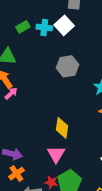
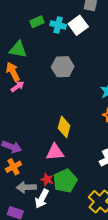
gray hexagon: (68, 66) -> (63, 67), moved
pink triangle: (56, 154) -> (55, 152), turned 48

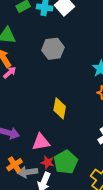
pink triangle: (55, 152) -> (41, 142), moved
orange cross: (14, 167) -> (15, 165), moved

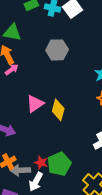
pink triangle: (41, 142) -> (35, 104), moved, turned -30

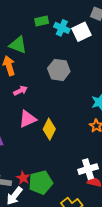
pink arrow: (12, 70) -> (21, 91), moved

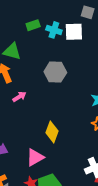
white square: (82, 32) -> (74, 32), turned 30
pink triangle: (28, 119) -> (35, 157), moved

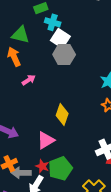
cyan cross: (54, 30) -> (53, 22), moved
white square: (74, 32) -> (60, 38), moved, turned 36

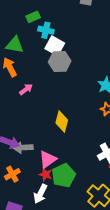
pink triangle: (46, 140) -> (48, 159), moved
gray arrow: (21, 173) -> (23, 148), moved

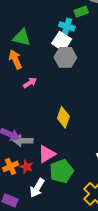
green rectangle: (33, 17) -> (81, 12), moved
cyan cross: (46, 30) -> (67, 26), moved
red star: (45, 174) -> (27, 167), moved

